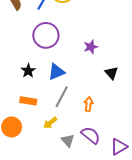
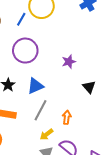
yellow arrow: (50, 123) -> (47, 134), moved

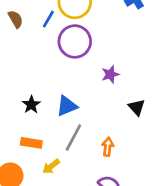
purple circle: (25, 51) -> (75, 41), moved
yellow arrow: (47, 134) -> (51, 166), moved

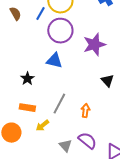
purple star: (110, 74) -> (94, 45), moved, size x1.6
blue triangle: (67, 106) -> (54, 61), moved, turned 36

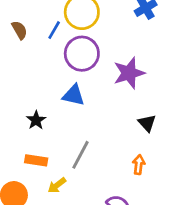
orange arrow: (85, 111) -> (139, 165), moved

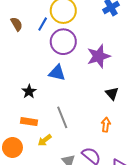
gray line: (80, 155) -> (62, 117), turned -50

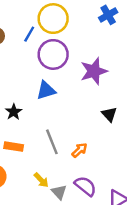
blue triangle: (57, 73) -> (46, 90), turned -30
orange arrow: (106, 125) -> (79, 150), moved, turned 40
yellow arrow: (45, 140) -> (41, 180), moved, turned -96

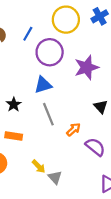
yellow circle: (53, 19) -> (66, 20), moved
gray line: (52, 142) -> (48, 114), moved
orange arrow: (79, 150) -> (73, 129), moved
purple semicircle: (85, 186) -> (95, 147), moved

